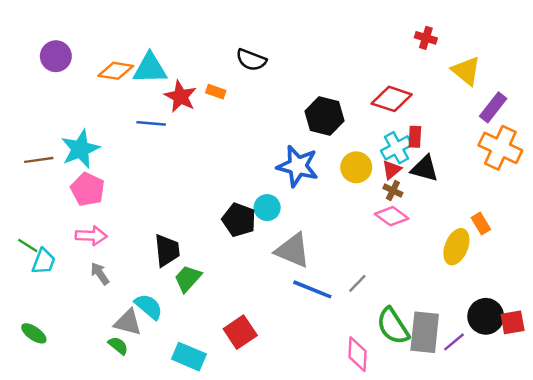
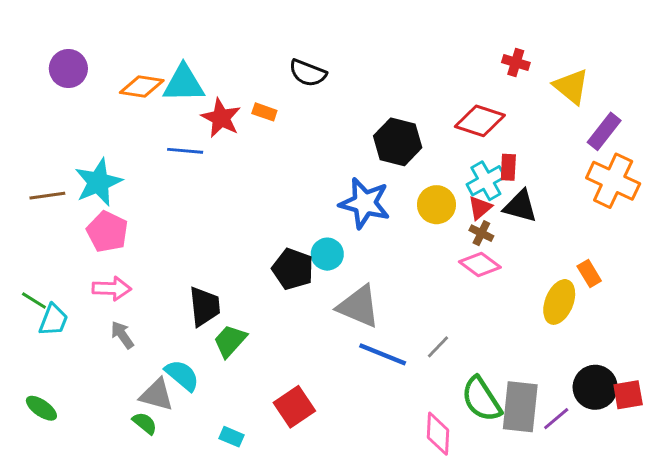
red cross: (426, 38) -> (516, 63), moved
cyan rectangle: (189, 357) -> (231, 437), size x0.6

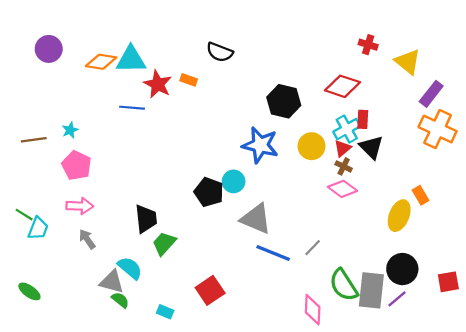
cyan star: (98, 182) -> (70, 130), size x0.5
black triangle: (520, 206) -> (371, 147), turned 30
black circle: (595, 387) -> (402, 269), moved
green semicircle: (145, 423) -> (120, 300), moved

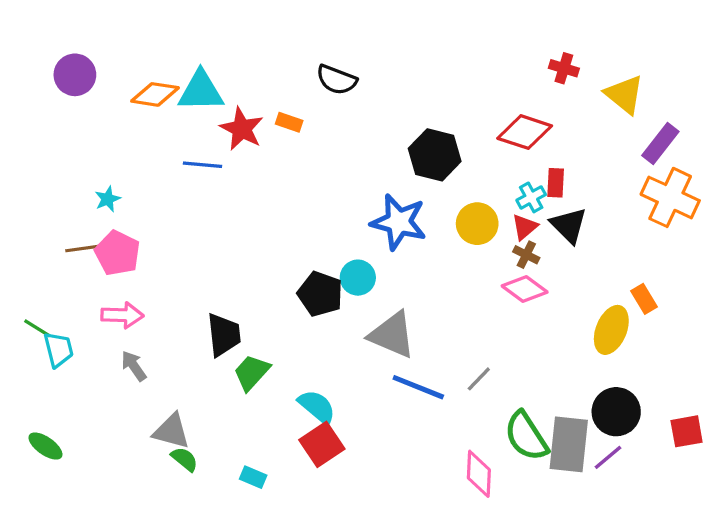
cyan cross: (347, 129) -> (531, 197), size x0.7
brown line: (34, 140) -> (85, 248), moved
cyan trapezoid: (38, 228) -> (59, 350), turned -35
cyan semicircle: (130, 268) -> (317, 407), moved

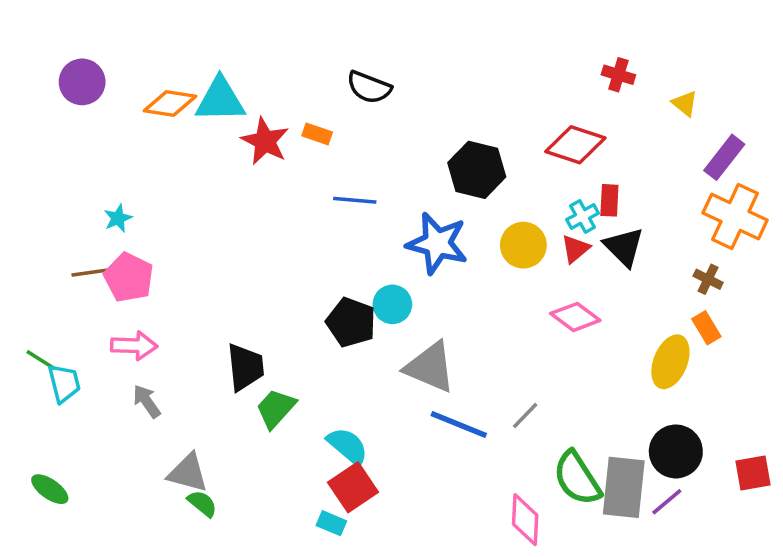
yellow triangle: (624, 94) -> (685, 103), size x0.6
blue line: (202, 165) -> (355, 200), moved
brown cross: (526, 255) -> (708, 279), moved
cyan rectangle: (253, 477) -> (331, 523), moved

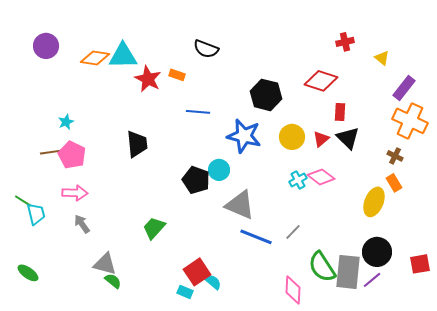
red cross: (618, 75) -> (345, 42), turned -30
cyan cross: (583, 216) -> (298, 180), moved
black trapezoid: (245, 367) -> (137, 144), moved
cyan semicircle: (348, 446) -> (213, 282), moved, size x0.7

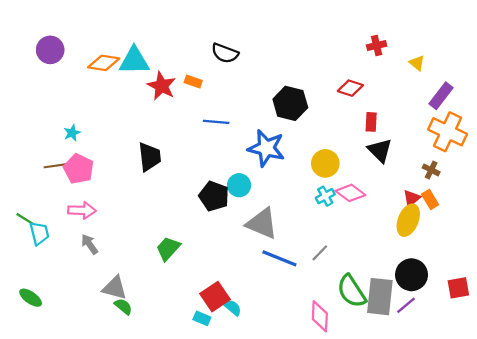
red diamond: (321, 81) -> (350, 88), size x0.7
yellow circle: (292, 137) -> (325, 163), moved
red triangle: (321, 139) -> (412, 198), moved

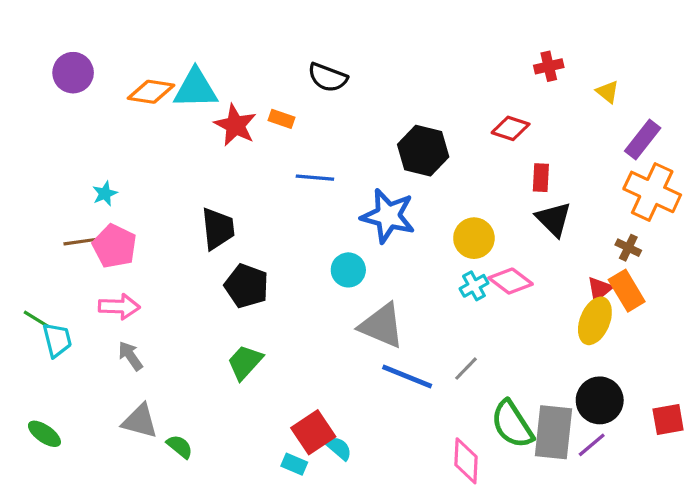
black pentagon: (214, 196) -> (246, 286), moved
orange rectangle: (430, 199) -> (627, 291), size x1.4
gray triangle: (115, 288) -> (140, 421), moved

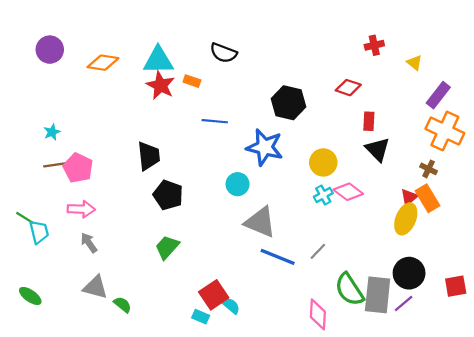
cyan triangle: (196, 89) -> (158, 60), moved
cyan star: (105, 194) -> (52, 132), moved

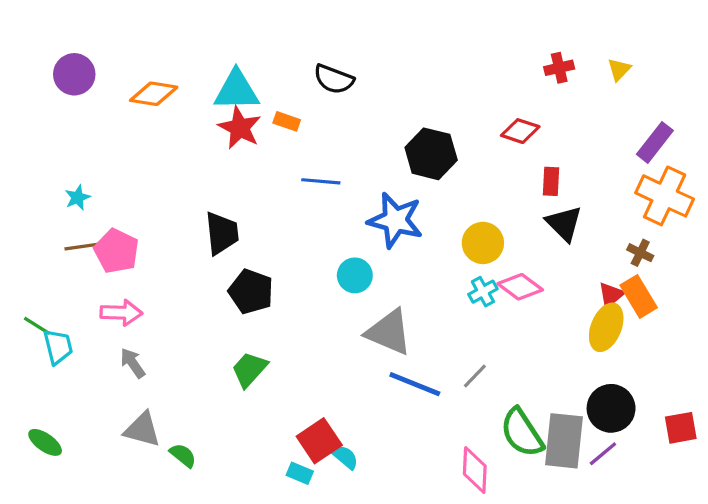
yellow triangle: (414, 63) -> (619, 69), moved, turned 35

